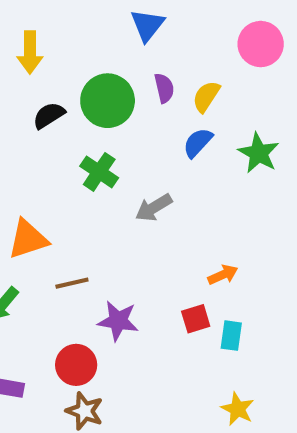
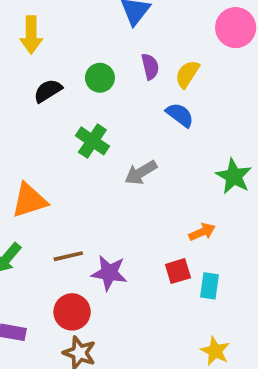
green circle: (108, 101) -> (100, 78), size x0.6
blue semicircle: (198, 143) -> (180, 115), turned 84
green star: (259, 153) -> (234, 176), moved
brown line: (72, 283) -> (68, 256), moved

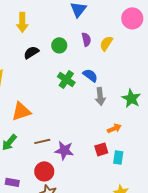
blue semicircle: (180, 115) -> (90, 75), moved
green cross: (92, 141) -> (66, 79), moved
gray arrow: (141, 173) -> (100, 96), moved, turned -66

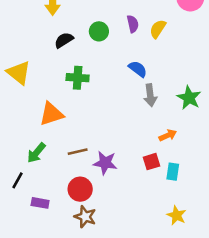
green cross: (66, 79) -> (78, 78), moved, turned -30

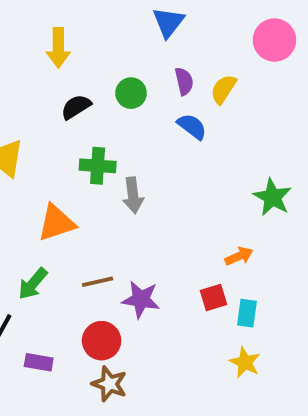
blue semicircle: (138, 69) -> (192, 126), moved
gray arrow: (150, 95) -> (133, 195), moved
yellow star: (177, 215) -> (245, 362), moved

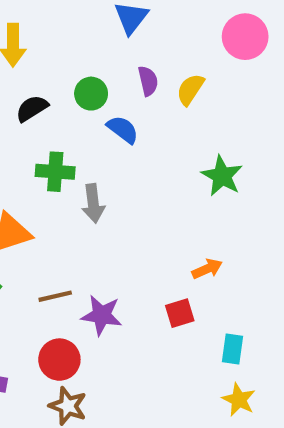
blue semicircle: (192, 126) -> (123, 129), moved
green star: (272, 197) -> (222, 176), moved
cyan rectangle: (247, 313) -> (232, 349), moved
yellow star: (245, 362) -> (239, 400), moved

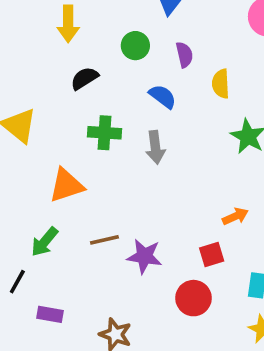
yellow semicircle: (190, 89) -> (221, 84), moved, turned -36
green circle: (91, 94) -> (135, 46), moved
gray arrow: (93, 203) -> (155, 147), moved
red circle: (59, 360) -> (193, 298), moved

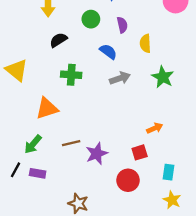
gray arrow: (155, 147) -> (120, 78), moved, turned -102
purple star: (144, 256) -> (97, 154), turned -30
purple rectangle: (50, 314) -> (38, 173), moved

